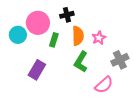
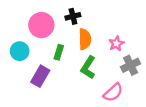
cyan circle: (18, 35) -> (20, 51), moved
pink star: (99, 38) -> (116, 44), moved
green rectangle: (54, 40) -> (59, 52), moved

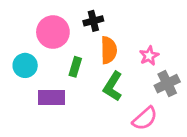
purple rectangle: (40, 76) -> (52, 98), turned 60

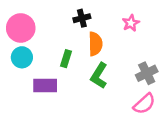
pink circle: (53, 32) -> (21, 28), moved
pink star: (149, 56) -> (131, 23), moved
pink semicircle: (145, 118) -> (144, 104), moved

